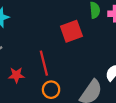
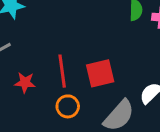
red square: (71, 31) -> (100, 73), moved

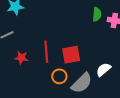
orange circle: (68, 106) -> (59, 76), moved

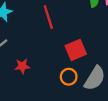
red line: (46, 52) -> (48, 17), moved

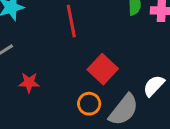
red square: (76, 50) -> (103, 69), turned -30

